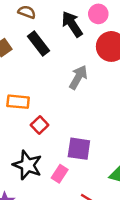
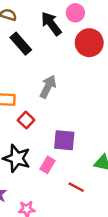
gray arrow: (78, 77) -> (48, 87), moved

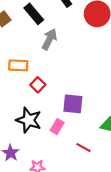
gray arrow: (48, 87) -> (49, 39), moved

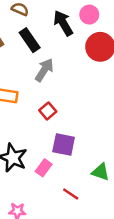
red square: (38, 85) -> (48, 111), moved

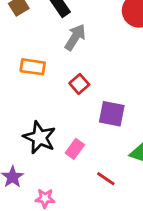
purple square: (64, 144) -> (112, 114), moved

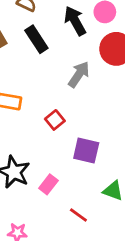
gray arrow: (75, 37) -> (79, 74), moved

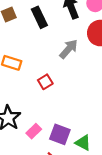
purple square: (86, 151) -> (60, 134), moved

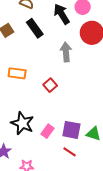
gray arrow: (69, 49) -> (66, 52), turned -36

